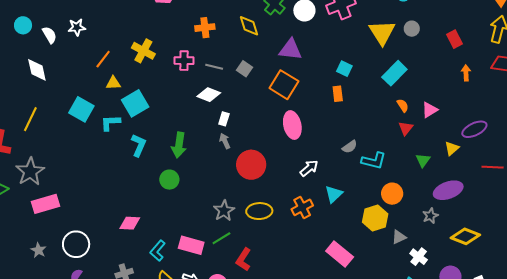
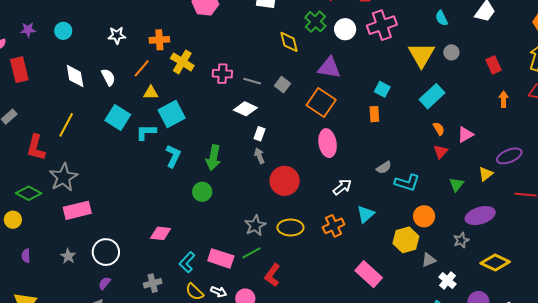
orange cross: (205, 28) -> (159, 40), moved
white semicircle: (49, 35) -> (108, 77), moved

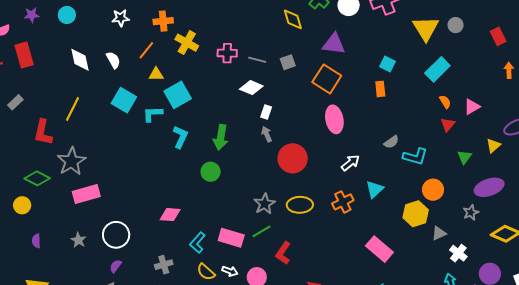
gray square: (283, 85) -> (288, 62), turned 35

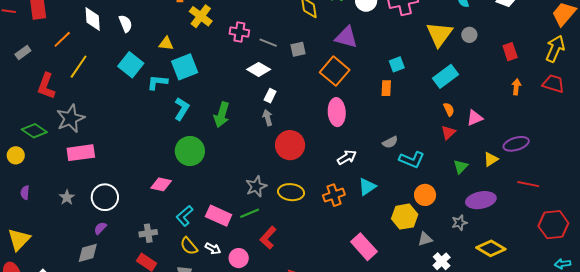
orange line: (146, 50) -> (62, 39), moved
cyan square: (387, 64) -> (397, 64), turned 35
green circle: (211, 172) -> (190, 151), moved, size x1.5

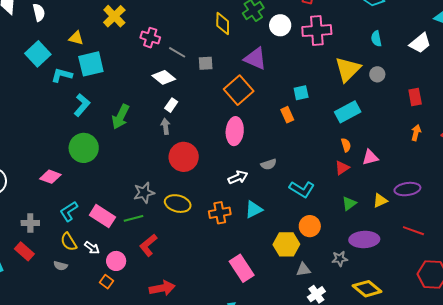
orange rectangle: (386, 88) -> (287, 115), turned -35
gray semicircle: (390, 142) -> (269, 164), moved

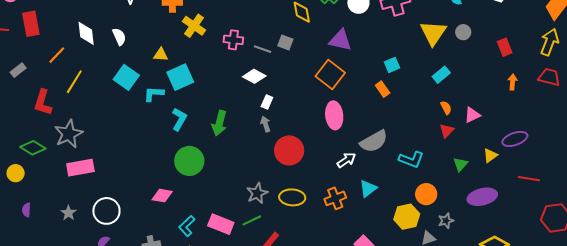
gray square: (206, 63) -> (285, 43), moved, turned 35
cyan rectangle: (348, 112) -> (441, 75), size x0.7
gray semicircle: (269, 164) -> (374, 141), size x1.8
gray star: (340, 259) -> (446, 221), moved

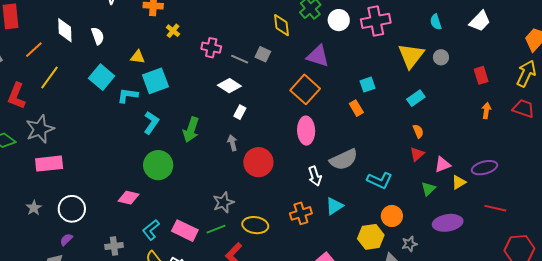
yellow cross: (194, 26) -> (173, 31), size x0.6
pink triangle: (472, 115) -> (443, 164), moved
gray arrow: (265, 124) -> (232, 143), moved
white arrow: (346, 160) -> (315, 176), turned 102
yellow ellipse: (292, 197) -> (255, 225), moved

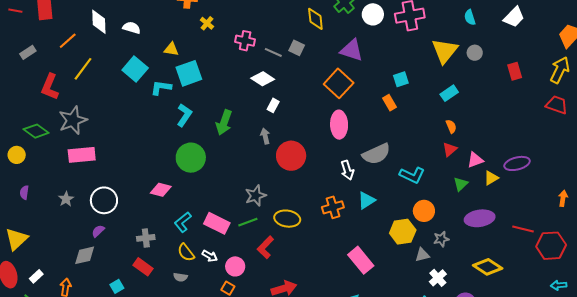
white semicircle: (98, 36) -> (132, 28), turned -54
orange arrow: (486, 111) -> (563, 198), moved
red line: (495, 208) -> (523, 229), moved

